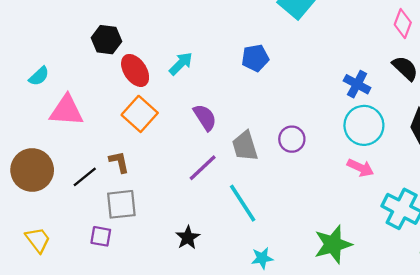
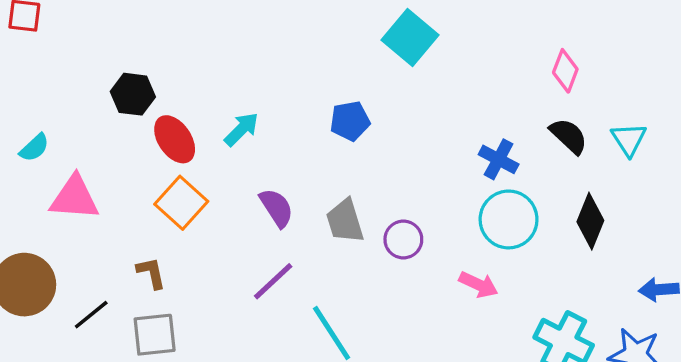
gray trapezoid: (245, 146) -> (345, 221), moved
pink arrow: (360, 168) -> (479, 285), moved
black line: (85, 177) -> (91, 315), moved

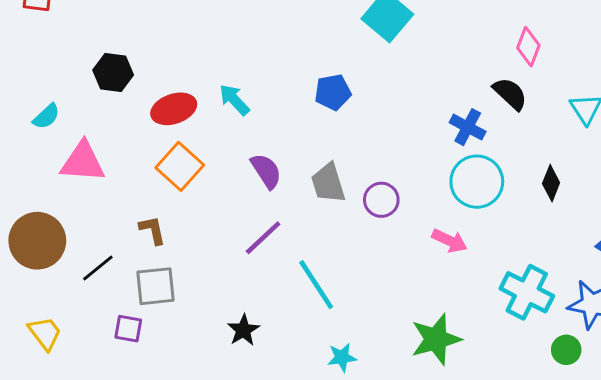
black hexagon: (133, 94) -> (113, 72), moved
cyan arrow: (241, 129) -> (234, 100), turned -88
black semicircle: (569, 136) -> (510, 94), moved
red ellipse: (175, 139) -> (174, 109), turned -75
black diamond: (590, 221) -> (551, 183), size x0.7

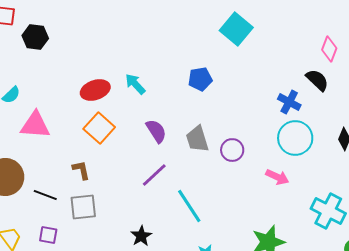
black hexagon: (113, 72) -> (35, 37), moved
black line: (98, 268) -> (45, 195), turned 60
purple square: (128, 329) -> (48, 235), moved

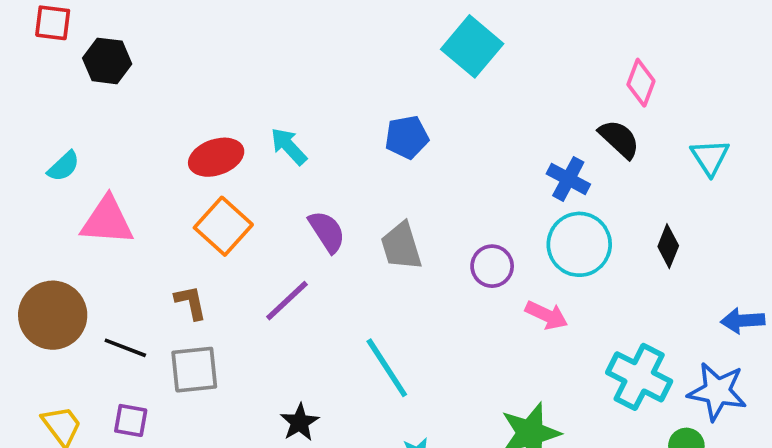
purple circle: (232, 150) -> (492, 266), moved
purple line: (154, 175) -> (287, 301), moved

